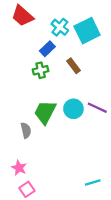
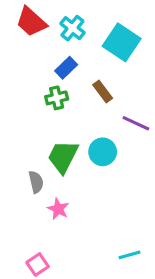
cyan cross: (60, 27) -> (72, 28), moved
cyan square: (87, 31) -> (122, 42), turned -30
purple line: (97, 108) -> (136, 123), moved
pink star: (19, 168) -> (58, 209), moved

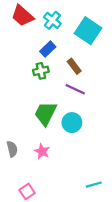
purple line: (136, 123) -> (75, 89), moved
cyan circle: (103, 152) -> (72, 123), moved
gray semicircle: (36, 182) -> (12, 149), moved

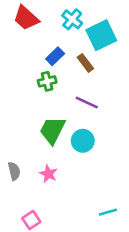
cyan cross: (52, 20) -> (72, 19), moved
cyan square: (88, 31) -> (101, 35), turned 30
brown rectangle: (74, 66) -> (85, 63), moved

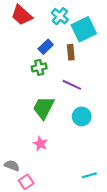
brown rectangle: (85, 63) -> (71, 52), turned 32
cyan circle: (83, 141) -> (82, 116), moved
gray semicircle: (14, 171) -> (12, 166), moved, turned -56

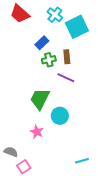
brown rectangle: (71, 52) -> (67, 57), moved
green cross: (39, 67) -> (49, 60), moved
cyan circle: (82, 116) -> (60, 116), moved

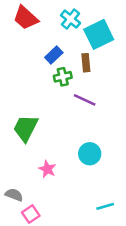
brown rectangle: (67, 57) -> (86, 63), moved
green trapezoid: (40, 99) -> (26, 128), moved
cyan circle: (60, 116) -> (90, 154), moved

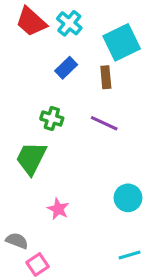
cyan cross: (70, 19) -> (69, 23), moved
green cross: (63, 77) -> (52, 119), moved, turned 30
cyan circle: (90, 154) -> (128, 198), moved

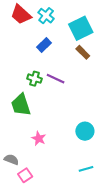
brown rectangle: (106, 77) -> (83, 52), moved, turned -40
purple line: (104, 123) -> (56, 79), moved
green trapezoid: (31, 158) -> (21, 105), turned -45

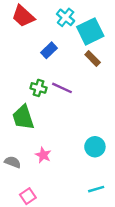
cyan cross: (46, 16) -> (66, 17), moved
gray semicircle: (11, 159) -> (13, 162), moved

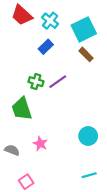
cyan cross: (66, 17) -> (50, 21), moved
purple line: (62, 88) -> (58, 82), turned -60

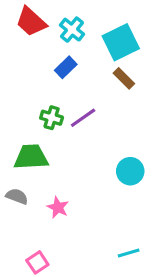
green trapezoid: (22, 109) -> (31, 157), turned 105
cyan circle: (88, 136) -> (130, 171), moved
gray semicircle: (12, 150) -> (17, 196), moved

